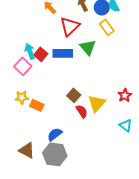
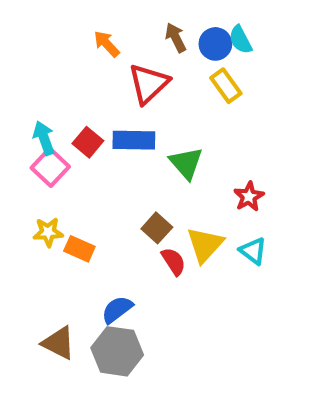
green triangle: (88, 47) -> (186, 163), moved
cyan arrow: (30, 51) -> (44, 138), moved
red star: (125, 95) -> (249, 197), moved
cyan triangle: (126, 125) -> (253, 251), moved

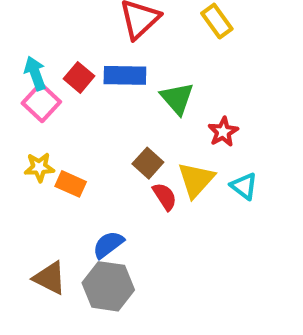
red star: (249, 197) -> (223, 132), moved

